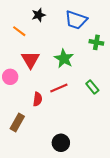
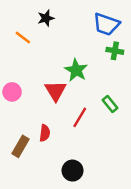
blue trapezoid: (76, 20) -> (106, 24), moved
red triangle: (30, 60) -> (56, 91), moved
red line: (59, 88) -> (80, 117), moved, turned -36
red semicircle: (38, 99) -> (45, 133), moved

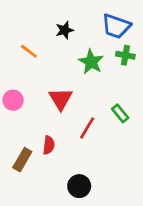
black star: (46, 18) -> (65, 30), moved
orange line: (23, 37) -> (29, 51), moved
green star: (76, 70) -> (91, 62), moved

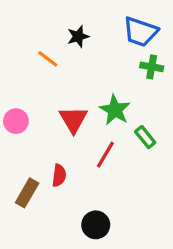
orange line: (29, 51) -> (48, 59), moved
green star: (91, 62) -> (115, 110), moved

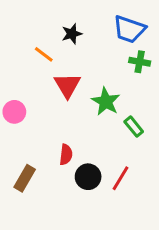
red triangle: (73, 120) -> (67, 85), moved
red line: (105, 155) -> (120, 178), moved
red semicircle: (59, 175) -> (66, 155), moved
black circle: (96, 225) -> (88, 177), moved

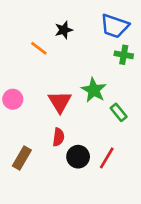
red triangle: (67, 85) -> (60, 102), moved

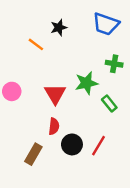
green cross: (124, 55) -> (114, 64), moved
green star: (94, 90) -> (86, 83), turned 30
brown rectangle: (22, 158) -> (33, 154), moved

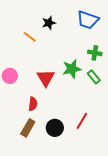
green rectangle: (109, 103) -> (94, 77), moved
red semicircle: (54, 126) -> (33, 104), moved
black circle: (72, 144) -> (55, 128), moved

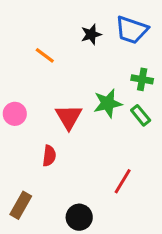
black star: (49, 23) -> (91, 34), moved
brown rectangle: (28, 128) -> (21, 205), moved
black circle: (55, 128) -> (79, 217), moved

